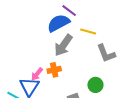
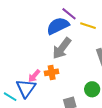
yellow line: (88, 32) -> (88, 26), moved

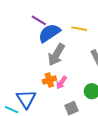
purple line: (69, 14) -> (39, 20), moved
pink arrow: (34, 76) -> (61, 83), moved

